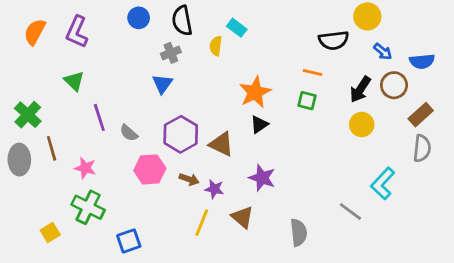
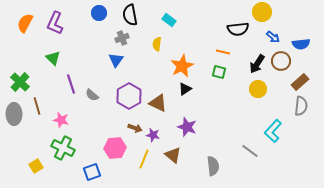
yellow semicircle: (216, 46) -> (157, 44), moved
pink hexagon: (150, 169) -> (115, 148), moved

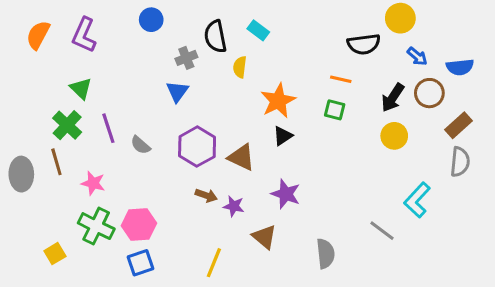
black semicircle: (130, 15) -> (215, 37), moved
green cross: (20, 82) -> (67, 125), moved
pink hexagon: (115, 148) -> (139, 225), moved
yellow line: (144, 159) -> (214, 263), moved

